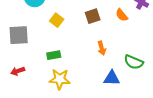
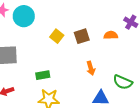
orange semicircle: (122, 15) -> (111, 35), turned 128
yellow square: (57, 20) -> (57, 36), moved

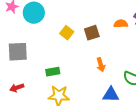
orange semicircle: (111, 35) -> (121, 24), moved

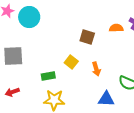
yellow square: (67, 33) -> (71, 62), moved
brown square: (92, 33) -> (87, 37), turned 35

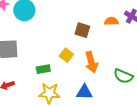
orange arrow: (96, 69) -> (91, 62), size x1.5
blue triangle: (106, 99) -> (84, 92), moved

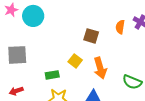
orange semicircle: (111, 21) -> (120, 27), turned -80

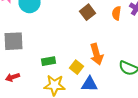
brown square: (91, 36) -> (88, 12), moved, turned 35
yellow square: (75, 61) -> (76, 67), moved

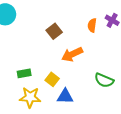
brown square: (88, 12) -> (54, 31), moved
orange arrow: (96, 54) -> (72, 54), moved, turned 80

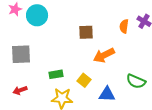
brown square: (54, 31) -> (86, 32), turned 35
blue triangle: (65, 96) -> (107, 94), moved

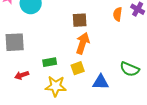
orange arrow: (104, 55) -> (83, 43), moved, turned 135
yellow square: (84, 80) -> (78, 68), turned 32
red arrow: (20, 90) -> (22, 75), moved

